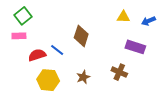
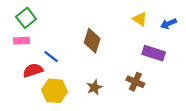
yellow triangle: (123, 17) -> (140, 19), turned 32
blue line: (57, 50) -> (51, 57), moved
red semicircle: (37, 55) -> (33, 70), moved

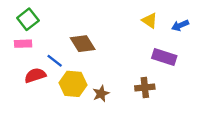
brown diamond: (92, 41) -> (83, 44), moved, turned -50
brown cross: (135, 82) -> (145, 88), turned -30
yellow hexagon: (55, 91) -> (73, 84), moved

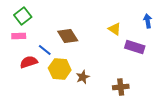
yellow triangle: (150, 21) -> (115, 29), moved
blue arrow: (180, 25) -> (148, 21), turned 104
brown cross: (145, 88) -> (121, 87), moved

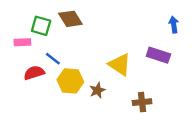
green square: (23, 16) -> (41, 26), moved, turned -36
yellow triangle: (115, 29) -> (120, 65), moved, size x1.5
brown diamond: (68, 36) -> (70, 19), moved

